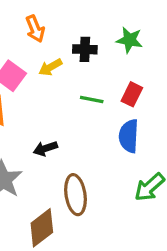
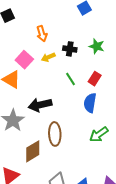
green line: (92, 99) -> (71, 79), turned 40
black arrow: (45, 148) -> (40, 105), size x1.6

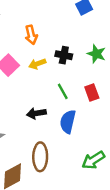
red rectangle: (95, 79) -> (92, 92), turned -56
blue semicircle: (90, 103) -> (68, 122), moved
black arrow: (40, 105) -> (36, 113), moved, size x0.7

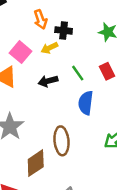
black cross: (64, 55) -> (64, 30), moved
black arrow: (36, 113) -> (48, 81), moved

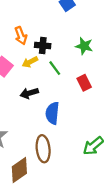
green line: (78, 73) -> (55, 68), moved
blue semicircle: (86, 103) -> (52, 113), moved

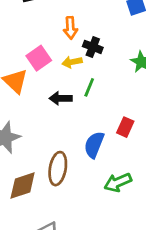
green line: (55, 68) -> (89, 87), moved, turned 42
red rectangle: (84, 83) -> (125, 127), moved, turned 35
blue semicircle: (52, 113) -> (94, 145), moved

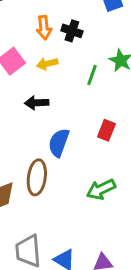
black cross: (93, 47) -> (72, 31), moved
green line: (89, 87) -> (92, 75), moved
blue semicircle: (94, 145) -> (59, 143), moved

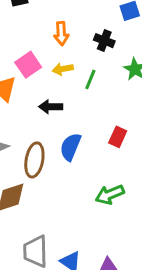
black cross: (72, 31) -> (104, 41), moved
green line: (92, 75) -> (90, 79), moved
brown ellipse: (37, 177) -> (34, 160), moved

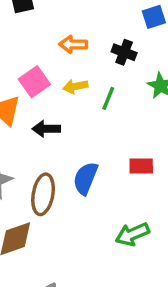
orange arrow: (61, 33) -> (73, 44), turned 95
black arrow: (51, 107) -> (46, 129), moved
red rectangle: (118, 137) -> (141, 166), turned 66

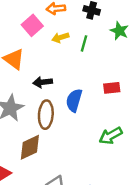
pink square: (34, 82) -> (32, 25), moved
black arrow: (46, 129) -> (43, 82), moved

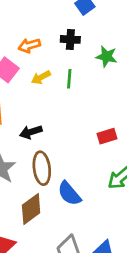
red rectangle: (112, 88) -> (107, 136), moved
blue semicircle: (74, 100) -> (69, 194), moved, turned -45

